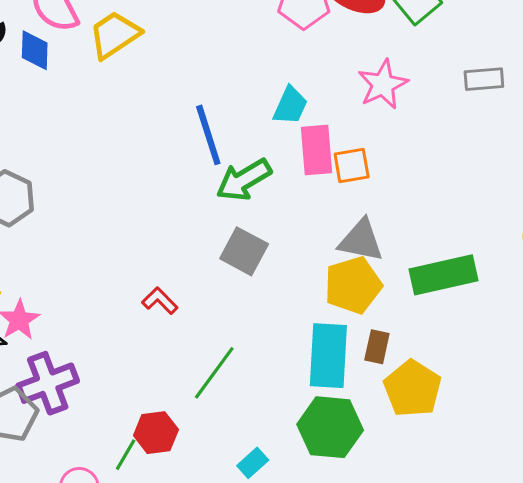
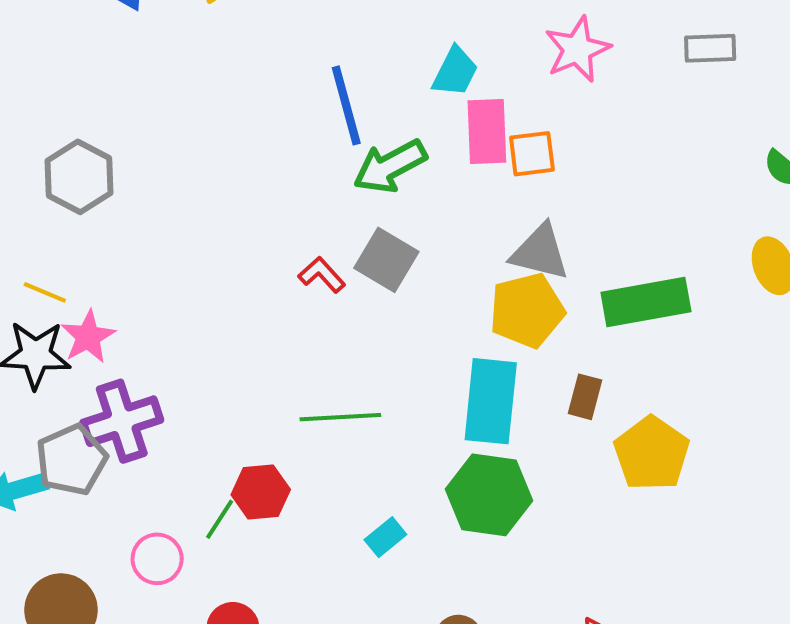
red L-shape: (160, 301) -> (322, 275), moved
brown rectangle: (377, 347) -> (585, 397), moved
green line: (214, 373) -> (340, 417), turned 48
yellow pentagon: (413, 389) -> (652, 453), moved

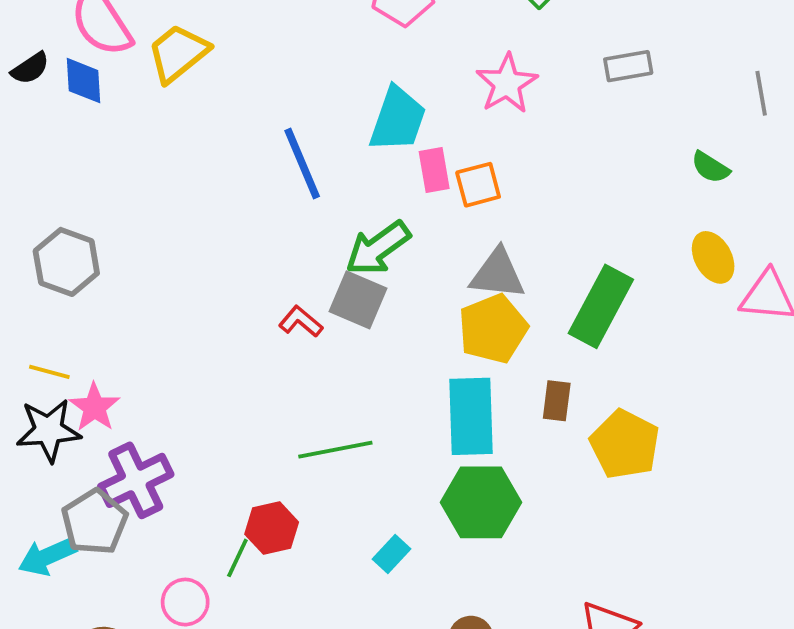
cyan trapezoid: (455, 72) -> (398, 119), size x1.4
pink rectangle: (487, 132) -> (434, 170), size x0.7
green arrow: (390, 166) -> (378, 248), moved
green rectangle: (646, 302) -> (601, 306), turned -44

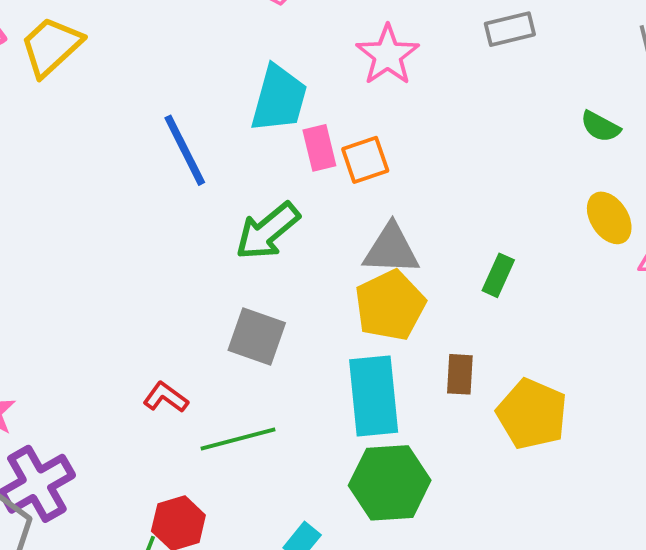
gray square: (358, 300) -> (257, 336), moved
green rectangle: (601, 306) -> (498, 275), size x0.5
red L-shape: (301, 322) -> (166, 397), moved

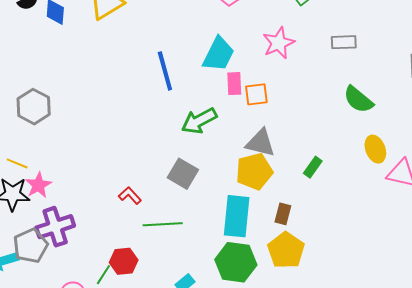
green semicircle: (600, 126) -> (358, 100), moved, size x1.5
yellow pentagon: (532, 414) -> (286, 250), moved

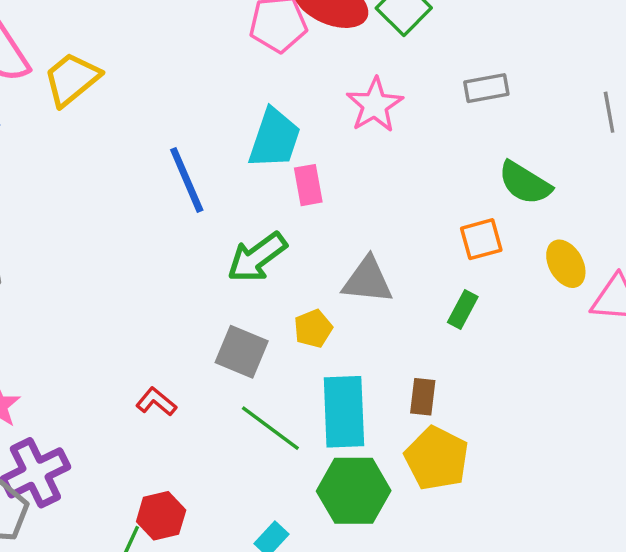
orange square: (256, 94) -> (481, 239), moved
yellow pentagon: (254, 171) -> (313, 329), moved, size x0.6
green line: (163, 224) -> (270, 428), moved, turned 48

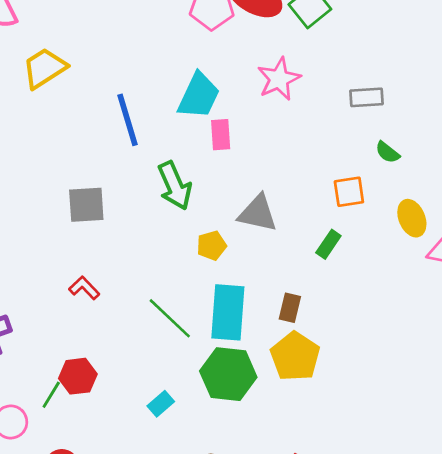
yellow trapezoid: (72, 79) -> (45, 68), moved
gray rectangle: (486, 88) -> (366, 97), moved
green semicircle: (525, 183) -> (387, 152), size x0.6
green arrow: (257, 257) -> (175, 186), turned -84
gray square: (242, 352) -> (86, 205), moved, turned -33

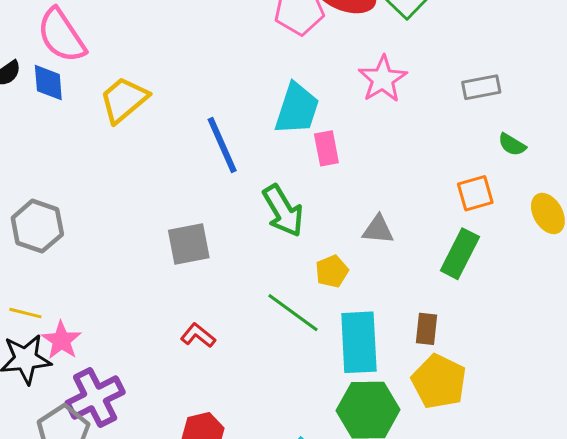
gray triangle: (258, 213) -> (378, 230), size x0.7
green rectangle: (328, 244) -> (460, 254), size x1.5
green line: (170, 318) -> (293, 313), moved

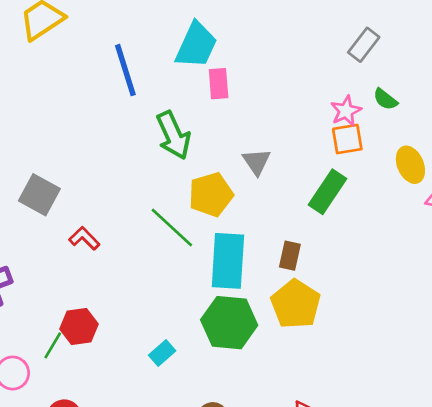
pink star: (383, 79) -> (346, 111), moved, size x0.7
gray rectangle: (481, 87) -> (364, 45), turned -48
gray triangle: (378, 230) -> (257, 162), turned 44
gray square: (189, 244) -> (39, 195), moved, turned 33
yellow pentagon: (332, 271) -> (211, 195), size x1.5

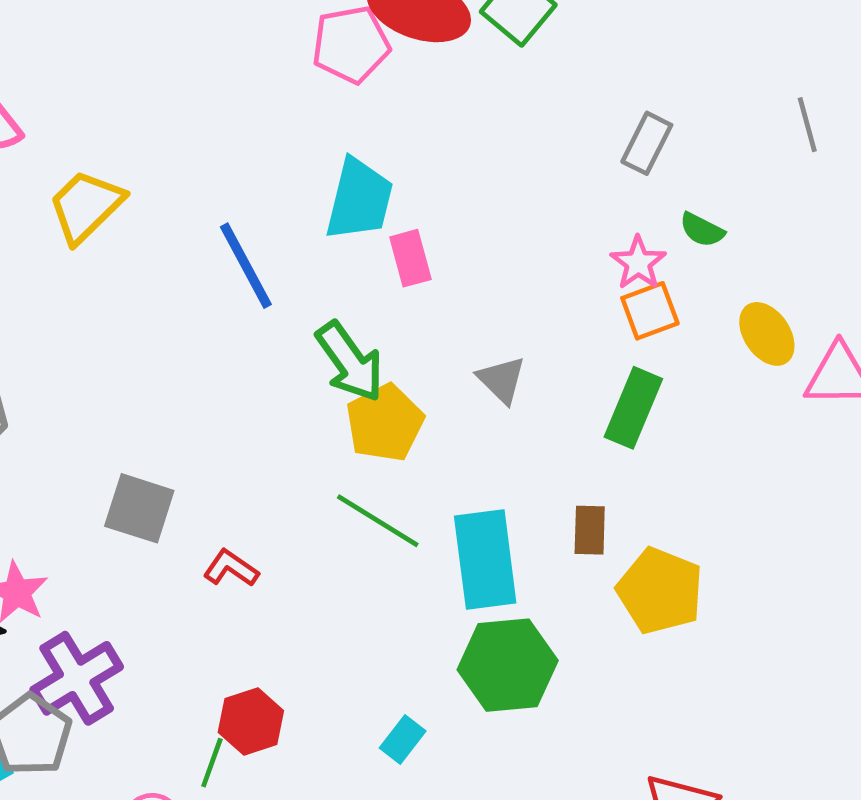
yellow pentagon: (211, 195) -> (385, 423), moved
yellow pentagon: (296, 304) -> (660, 591), moved

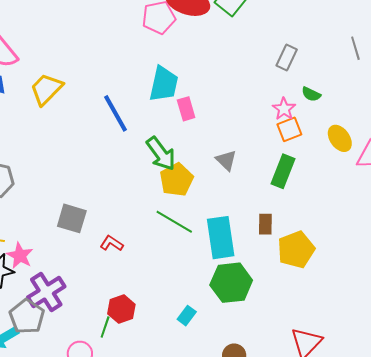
yellow pentagon: (660, 591) -> (296, 250), turned 30

